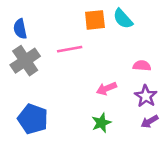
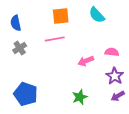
orange square: (95, 20) -> (61, 16), moved
gray cross: (25, 61) -> (20, 48), size x0.6
pink arrow: (106, 88) -> (86, 61), moved

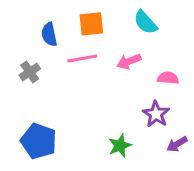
blue semicircle: (16, 23) -> (49, 34), moved
pink arrow: (86, 61) -> (129, 61), moved
purple star: (115, 76) -> (156, 114), moved

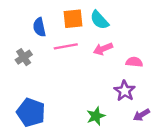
cyan semicircle: (145, 22) -> (99, 20), moved

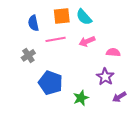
gray cross: (24, 57) -> (28, 55), moved
blue pentagon: (31, 112) -> (51, 83), moved

